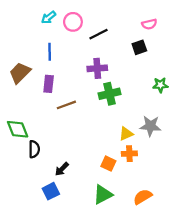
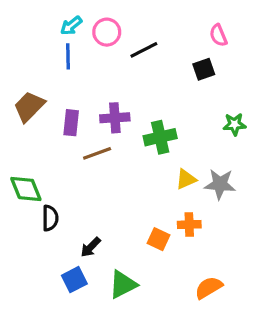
pink semicircle: (149, 24) -> (218, 35), turned 80
blue line: (50, 52) -> (68, 56), moved
purple cross: (97, 68) -> (115, 118), moved
yellow triangle: (126, 134) -> (186, 179), moved
green triangle: (103, 195) -> (123, 284), moved

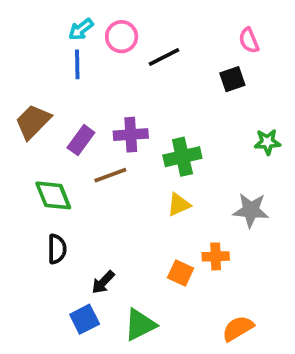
purple rectangle: (71, 123) -> (81, 140), turned 30
yellow triangle: (186, 179) -> (179, 205), moved
green diamond: (26, 189) -> (53, 195), moved

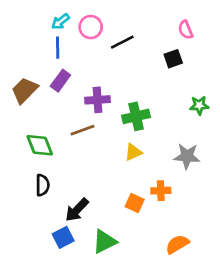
purple rectangle: (81, 140) -> (60, 81), moved
black arrow: (103, 282) -> (77, 210), size x1.4

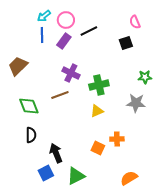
purple rectangle: (60, 81) -> (64, 41), moved
purple cross: (98, 100) -> (71, 73), turned 30
gray star: (187, 156) -> (136, 103), moved
black arrow: (77, 210) -> (56, 153), turned 114

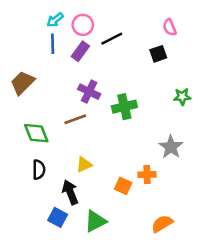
gray star: (136, 103) -> (171, 147), moved, turned 30
yellow triangle: (97, 111) -> (84, 165), moved
blue square: (46, 173) -> (58, 217), turned -35

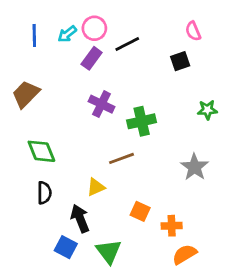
cyan arrow: (55, 20) -> (67, 34), moved
blue line: (53, 44) -> (34, 35), moved
brown line: (75, 119) -> (122, 158), moved
orange cross: (147, 175) -> (172, 226), moved
green triangle: (95, 221) -> (109, 251), turned -40

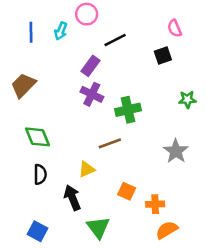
pink circle: (94, 28) -> (87, 14), moved
cyan arrow: (67, 34) -> (61, 31), turned -30
purple rectangle: (92, 58) -> (90, 66), moved
blue square: (66, 247) -> (37, 231), moved

